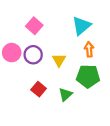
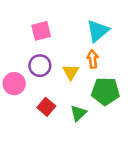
pink square: (34, 26) -> (41, 31), turned 35
orange arrow: (89, 49) -> (93, 59), moved
pink circle: (12, 53) -> (14, 84), moved

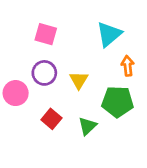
pink square: (41, 31) -> (46, 34), turned 30
orange arrow: (93, 59) -> (128, 66), moved

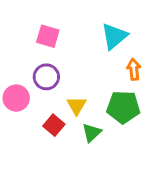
yellow triangle: (79, 80) -> (77, 106), moved

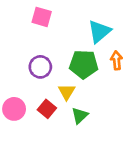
pink square: (48, 36) -> (42, 17), moved
pink circle: (16, 98) -> (14, 109), moved
green pentagon: (123, 107) -> (84, 64), moved

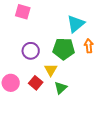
pink square: (42, 17) -> (23, 12), moved

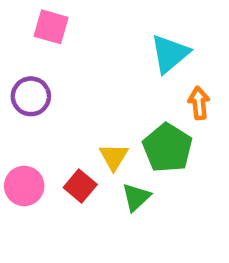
green pentagon: (64, 49) -> (168, 148), moved, turned 30
purple circle: (31, 51) -> (31, 96), moved

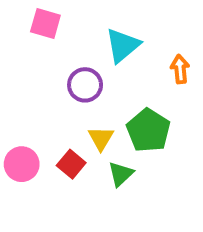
cyan triangle: (170, 54) -> (123, 45), moved
purple circle: (31, 96) -> (85, 85), moved
orange arrow: (199, 103) -> (180, 69), moved

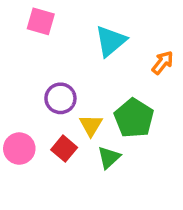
orange arrow: (180, 69) -> (163, 63), turned 45
purple circle: (85, 85) -> (60, 98), moved

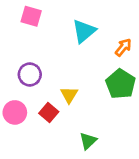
purple circle: (60, 98) -> (30, 74), moved
green pentagon: (134, 118) -> (121, 84), moved
green triangle: (109, 157) -> (88, 141), moved

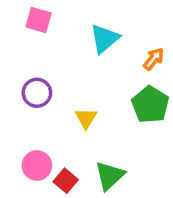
pink circle: (15, 112) -> (37, 165), moved
red square: (49, 112) -> (66, 181), moved
green triangle: (88, 141) -> (110, 176), size x1.4

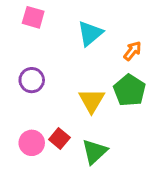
yellow triangle: (86, 118) -> (92, 101), moved, size x1.4
red square: (66, 181) -> (59, 138), moved

